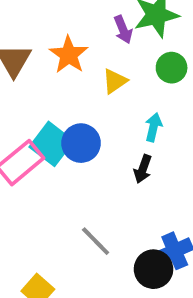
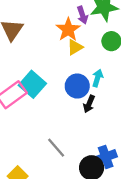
orange star: (69, 55) -> (68, 30), moved
blue circle: (81, 143) -> (77, 86), moved

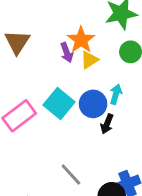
purple arrow: (82, 15) -> (67, 53), moved
cyan square: (32, 84) -> (59, 103), moved

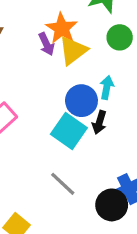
yellow triangle: (89, 60) -> (73, 50), size x1.4
cyan square: (59, 103) -> (69, 131), moved

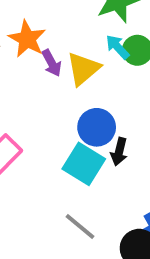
orange star: (62, 28) -> (27, 39), moved
cyan arrow: (107, 87) -> (118, 47), moved, turned -50

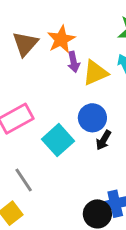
cyan square: (84, 164) -> (58, 140), moved
gray line: (80, 226) -> (24, 180), moved

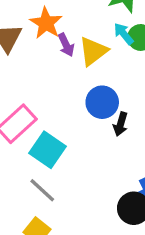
cyan square: (58, 140) -> (47, 150), moved

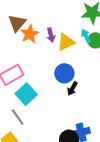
orange star: (46, 23) -> (30, 34), moved

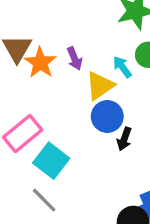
cyan arrow: (86, 36) -> (122, 67), moved
yellow triangle: (66, 42) -> (100, 86), moved

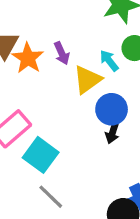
blue circle: (107, 116) -> (112, 109), moved
gray line: (44, 200) -> (51, 197), moved

